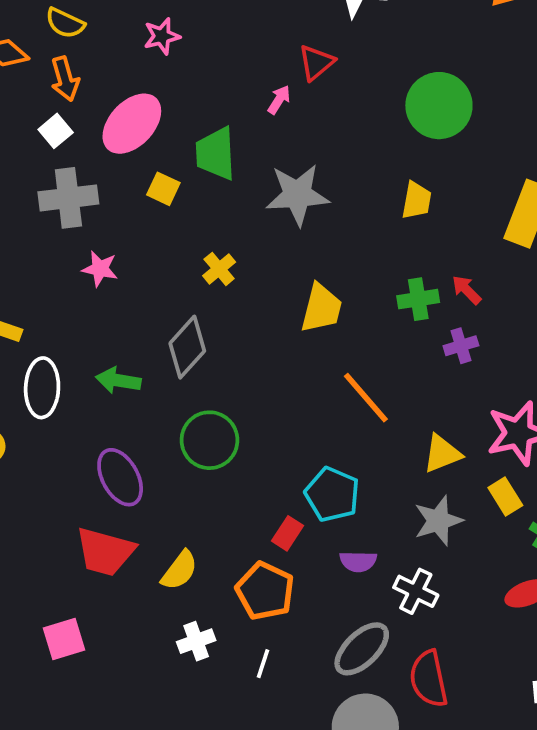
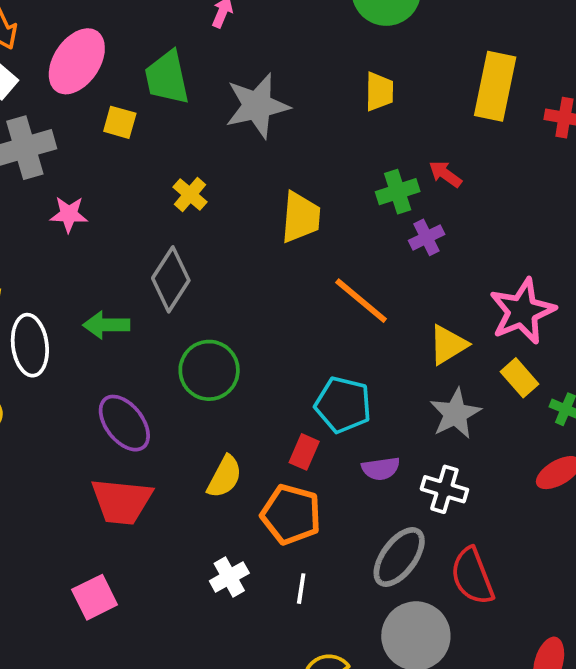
purple cross: (461, 346) -> (427, 237), moved
yellow semicircle: (179, 570) -> (225, 477), moved

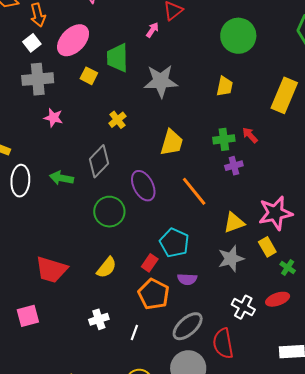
purple ellipse: (124, 423) -> (143, 186), moved
white cross: (444, 489) -> (243, 307), moved
orange pentagon: (291, 514) -> (154, 294), moved

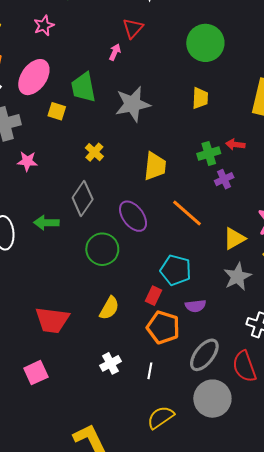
red arrow: (250, 135) -> (235, 145), turned -30

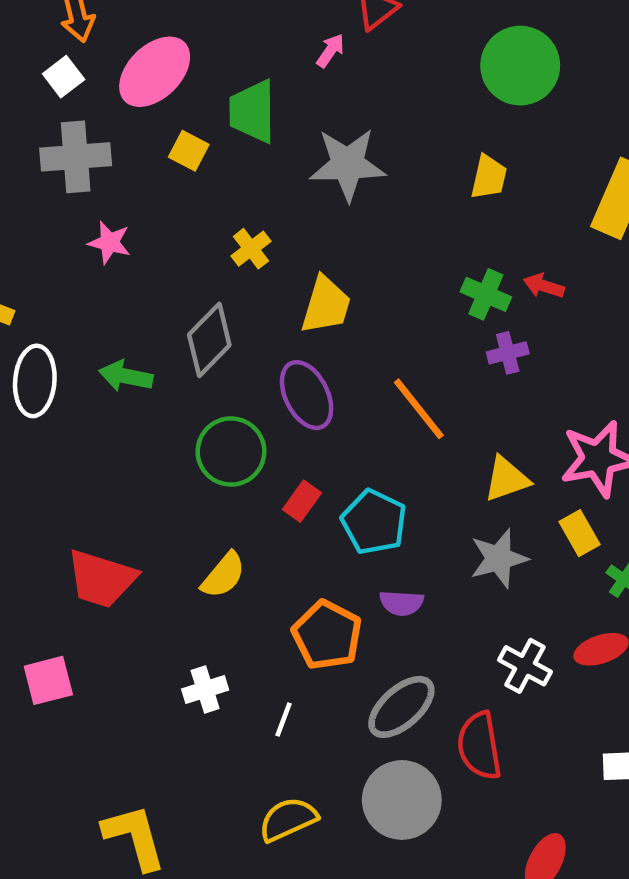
green cross: (209, 153) -> (486, 294), turned 30
yellow trapezoid: (155, 166) -> (326, 305), moved
red rectangle: (154, 296) -> (302, 501), moved

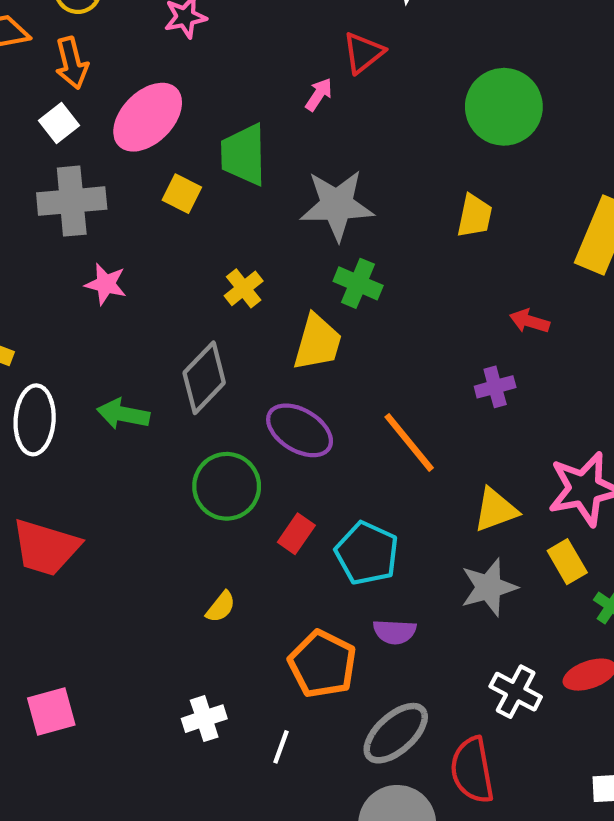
green cross: (486, 294) -> (358, 283), moved
purple ellipse: (307, 395) -> (300, 430), turned -32
yellow semicircle: (223, 575) -> (221, 607), size x0.7
red trapezoid: (101, 579) -> (46, 547), moved

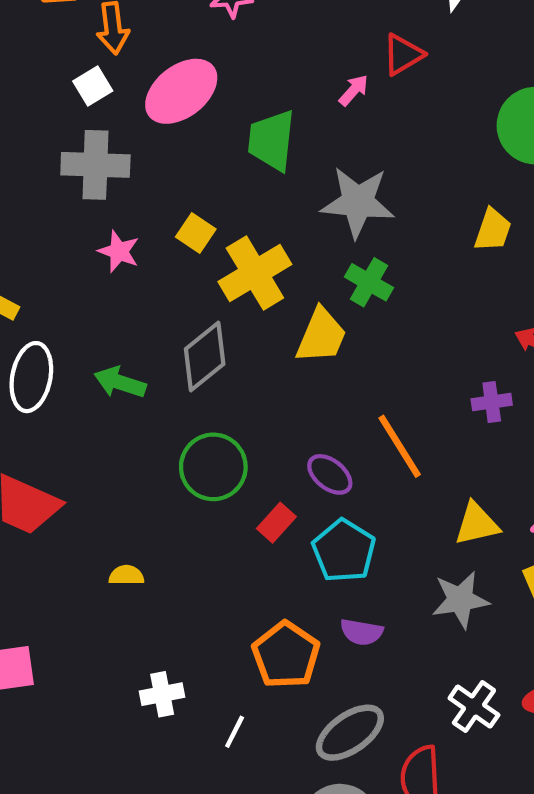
yellow square: (182, 194) -> (196, 233), moved
yellow cross: (244, 288) -> (255, 273), size x1.8
purple ellipse: (300, 430) -> (330, 474), moved, size x0.7
yellow semicircle: (221, 607) -> (126, 575), moved, turned -136

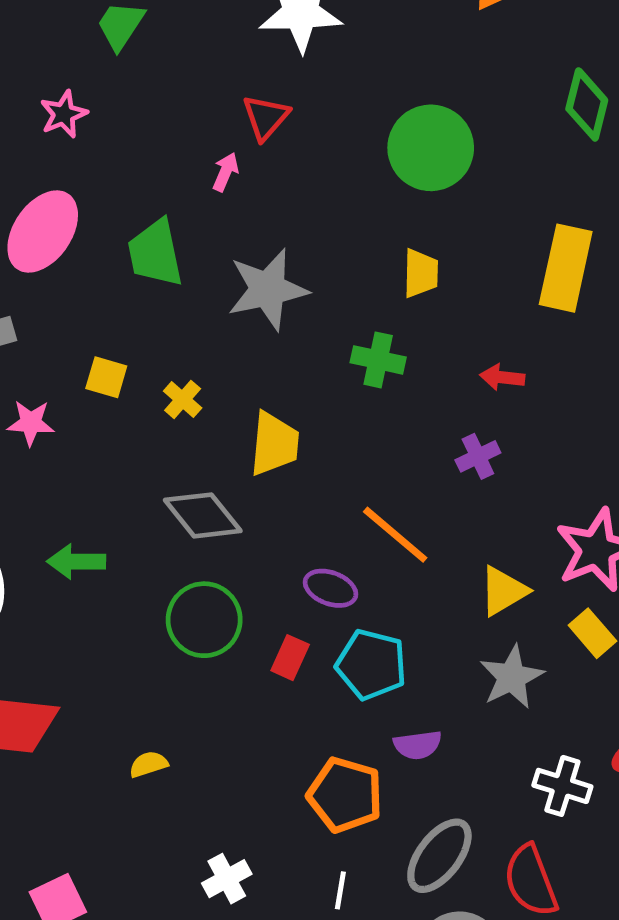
yellow cross: (255, 273) -> (183, 400), size x0.5
green cross: (369, 282) -> (378, 360), moved
gray diamond: (205, 357) -> (203, 515), moved, turned -72
white line: (235, 732) -> (340, 890), moved

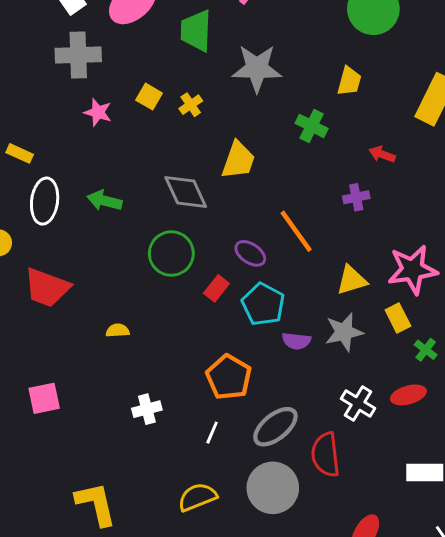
yellow cross: (183, 400) -> (191, 105), moved
purple semicircle: (418, 745) -> (296, 341), moved

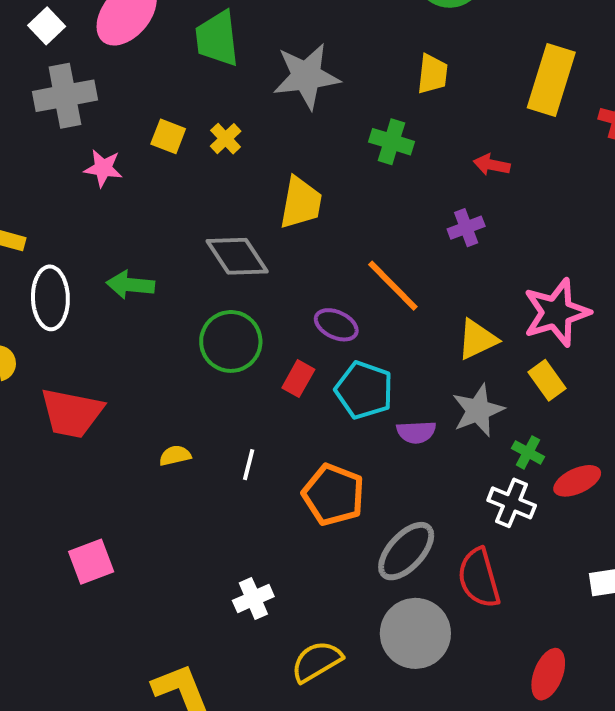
green cross: (426, 350) -> (528, 452), moved
white cross: (147, 409) -> (253, 598), moved
white line: (212, 433) -> (249, 465), moved

